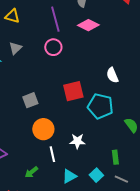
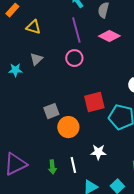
orange circle: (43, 129) -> (68, 127), moved
green arrow: (31, 172) -> (52, 167), moved, turned -56

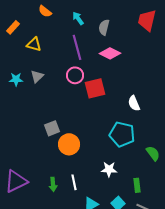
cyan star: (15, 70) -> (16, 79), moved
red square: (94, 102) -> (95, 88), moved
white star: (98, 152) -> (109, 169), moved

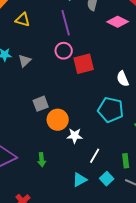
pink diamond: (110, 53) -> (118, 22), moved
gray triangle: (37, 76) -> (25, 61), moved
white star: (109, 169) -> (75, 136), moved
white line: (74, 182) -> (95, 156), moved, turned 42

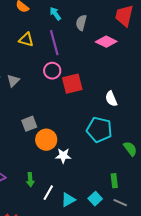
yellow triangle: (23, 20) -> (26, 40), moved
white line: (95, 156) -> (48, 193), moved

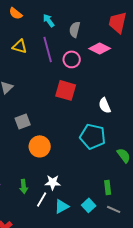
pink circle: (52, 71) -> (72, 59), moved
red square: (72, 84) -> (66, 90), turned 30
gray square: (29, 124) -> (23, 121), moved
white star: (63, 156) -> (53, 182), moved

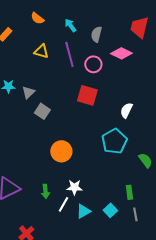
white semicircle: (105, 105) -> (126, 110), turned 49
gray square: (23, 121) -> (42, 111), moved, turned -35
cyan pentagon: (93, 136) -> (114, 141), turned 30
gray line: (114, 209) -> (135, 214), turned 56

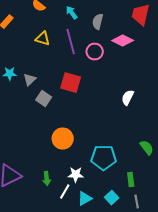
red square: (87, 95) -> (71, 83), moved
cyan pentagon: (114, 141) -> (104, 158), moved, turned 30

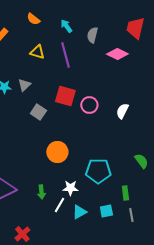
pink circle: (95, 52) -> (89, 105), moved
gray triangle: (30, 80) -> (24, 85), moved
cyan square: (112, 198) -> (106, 211), turned 32

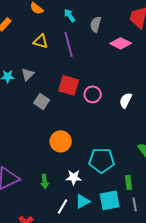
white line: (59, 205) -> (63, 206), moved
cyan square: (106, 211) -> (110, 200), size x1.5

